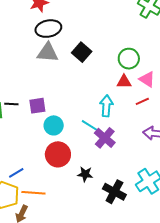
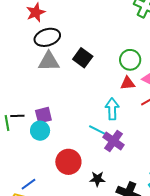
cyan circle: (54, 125) -> (40, 131), moved

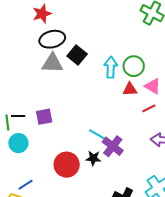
black square: (83, 58) -> (77, 55), moved
cyan arrow: (112, 109) -> (111, 67), moved
cyan circle: (40, 131) -> (18, 143), moved
black star: (97, 179) -> (93, 158), moved

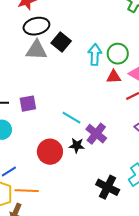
cyan line: (98, 135) -> (72, 118), moved

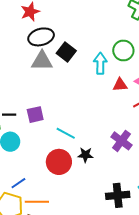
green circle: (118, 54) -> (123, 50), moved
cyan line: (72, 118) -> (66, 133), moved
purple cross: (96, 134) -> (121, 141), moved
black cross: (108, 187) -> (118, 195), turned -30

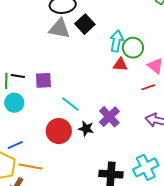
green circle: (123, 50) -> (133, 48), moved
red triangle: (120, 85) -> (120, 65), moved
purple cross: (121, 141) -> (109, 117), moved

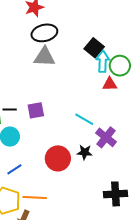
black square: (85, 24) -> (94, 48), moved
cyan line: (70, 104) -> (84, 119), moved
blue line: (15, 145) -> (14, 169), moved

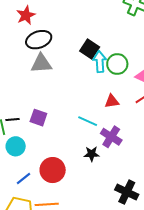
red triangle: (110, 84) -> (112, 101), moved
purple square: (36, 110) -> (38, 118), turned 36
red circle: (58, 158) -> (53, 170), moved
black cross: (116, 194) -> (127, 192), turned 35

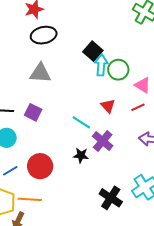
gray triangle: (41, 63) -> (40, 73), moved
red triangle: (112, 101) -> (108, 106), turned 49

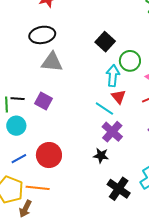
black ellipse: (44, 35) -> (42, 35), moved
cyan arrow: (101, 65) -> (113, 76), moved
cyan line: (81, 122) -> (104, 109), moved
black star: (81, 155) -> (101, 156), moved

